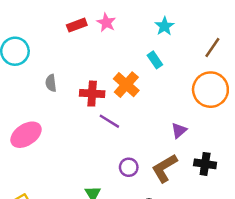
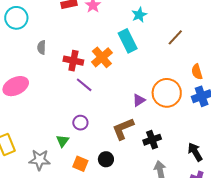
cyan rectangle: (155, 60) -> (128, 41), size x1.6
orange circle: (210, 90) -> (167, 93), moved
black cross: (205, 164) -> (152, 140), moved, turned -36
purple circle: (129, 167) -> (80, 123), moved

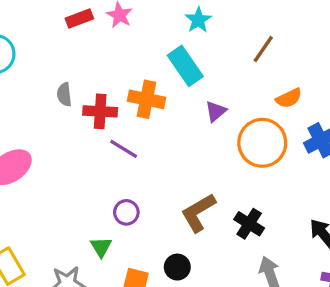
gray semicircle: (42, 47) -> (64, 95), moved
orange cross: (102, 57) -> (147, 99), turned -30
orange semicircle: (197, 72) -> (289, 98), moved, turned -91
purple triangle: (139, 100) -> (216, 111), moved
black cross: (152, 140) -> (249, 224), turned -30

